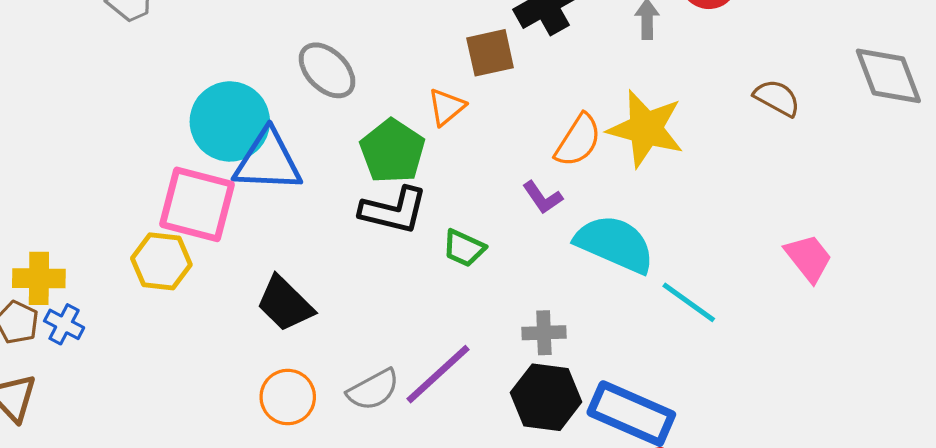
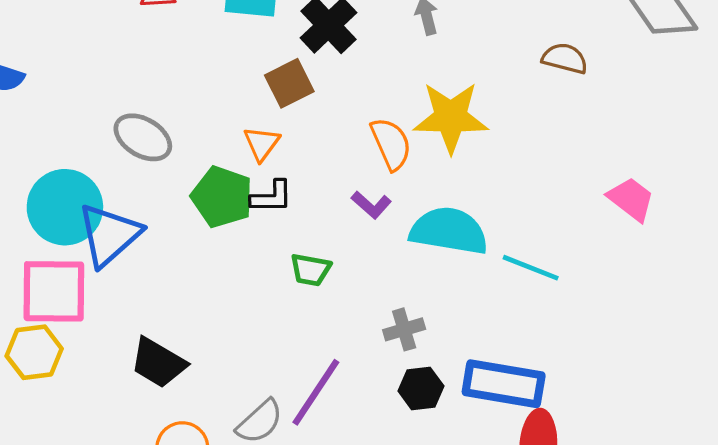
orange semicircle: (578, 140) -> (391, 144), turned -42
blue triangle: (268, 161) -> (109, 235), turned -30
black L-shape: (394, 210) -> (272, 197), moved, size x0.7
black hexagon: (546, 397) -> (421, 389), size x0.7

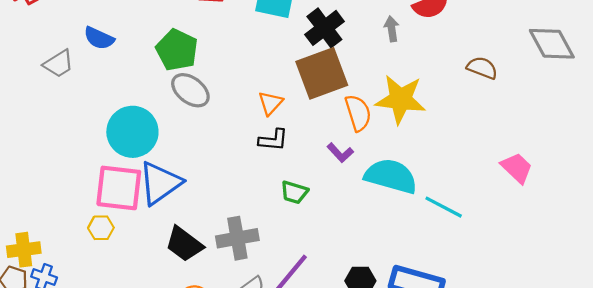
brown square: (289, 83) -> (322, 73), moved, size x1.6
green pentagon: (222, 197) -> (177, 50), moved
blue triangle: (109, 235) -> (160, 183), moved
gray cross: (404, 329) -> (237, 238), moved, size x1.5
yellow hexagon: (34, 352) -> (101, 228), size x0.7

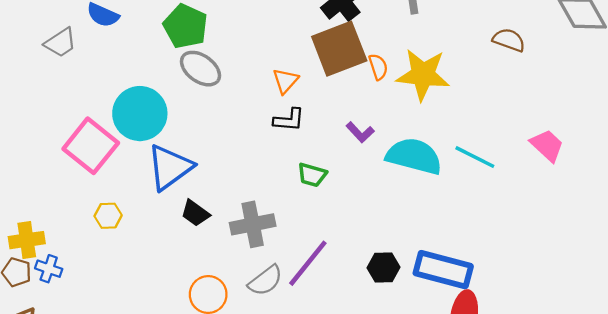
orange semicircle: (358, 113) -> (378, 67), moved, size x0.7
pink square: (119, 188) -> (91, 146), moved, turned 33
cyan line: (444, 207) -> (475, 157), moved
black trapezoid: (184, 244) -> (195, 213), moved, size x0.7

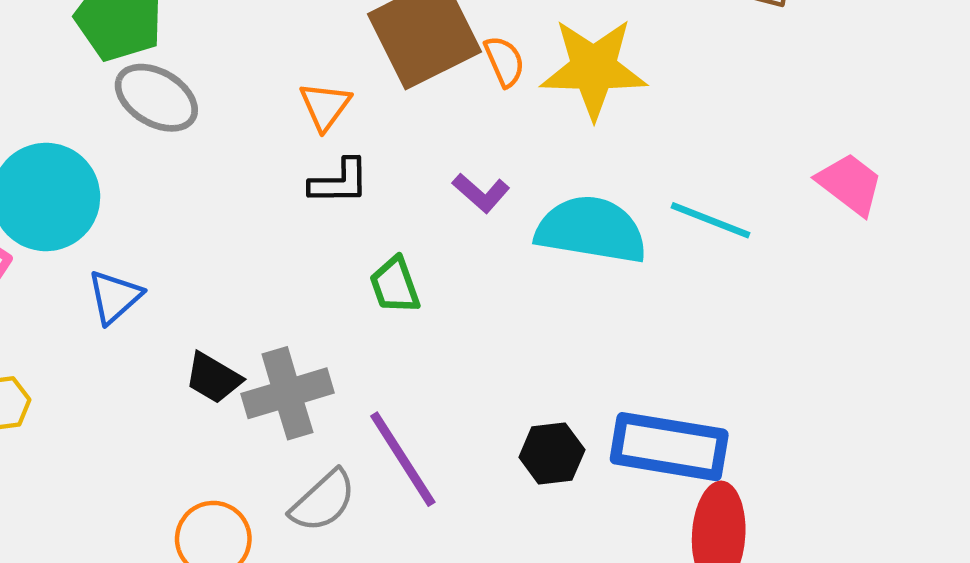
blue triangle: (170, 167) -> (115, 297), size x0.6
green trapezoid: (312, 175) -> (395, 285), turned 60
black trapezoid: (195, 213) -> (213, 378), moved
purple line: (308, 263) -> (403, 459), turned -66

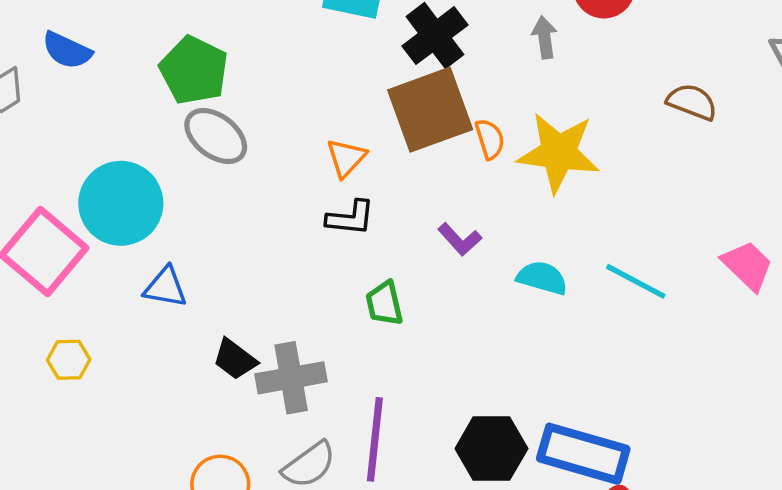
cyan semicircle: (591, 230) -> (542, 278), size x0.6
blue triangle: (115, 297) -> (165, 287), turned 45
black hexagon: (552, 454) -> (491, 449), size x1.4
purple line: (403, 459) -> (375, 439), turned 32

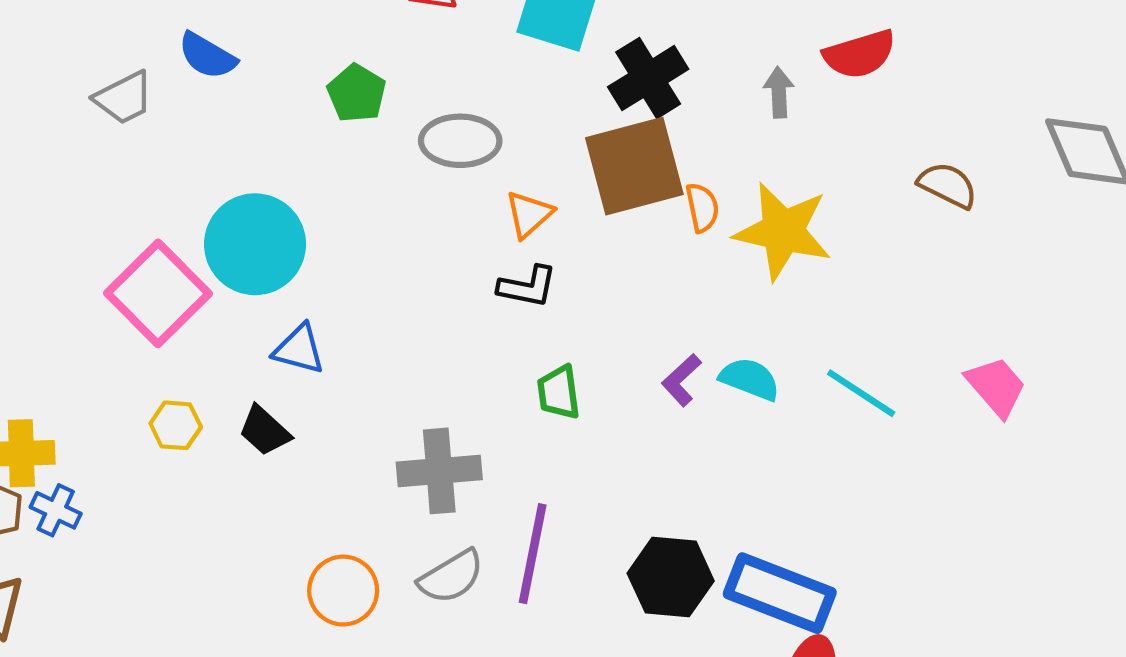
green pentagon: (194, 70) -> (357, 93), size x0.7
gray ellipse: (216, 136) -> (460, 141), moved, turned -42
purple L-shape: (460, 239) -> (681, 380), moved, turned 84
black trapezoid: (235, 359) -> (265, 431), moved

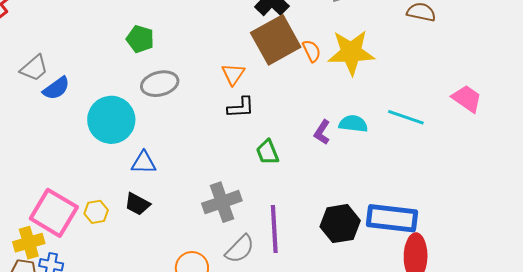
blue semicircle: (207, 56) -> (56, 88), moved, turned -52
gray ellipse: (460, 141) -> (160, 84), moved
pink square: (158, 293) -> (54, 213), moved

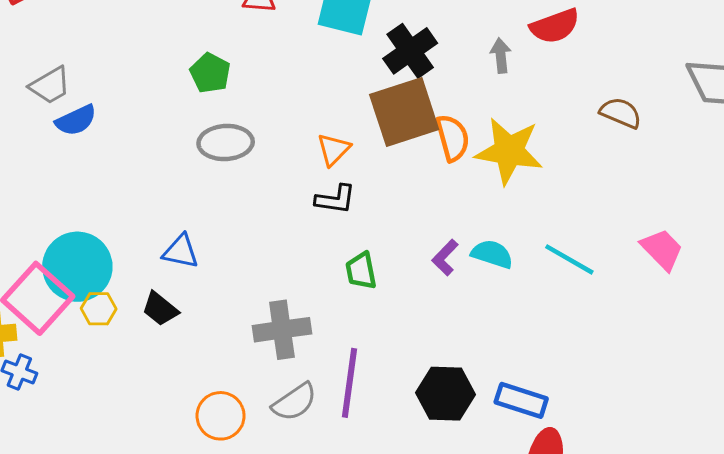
orange semicircle: (312, 51) -> (453, 138), size x1.4
cyan circle: (111, 120) -> (77, 267), moved
blue rectangle: (392, 218) -> (521, 400), size x0.7

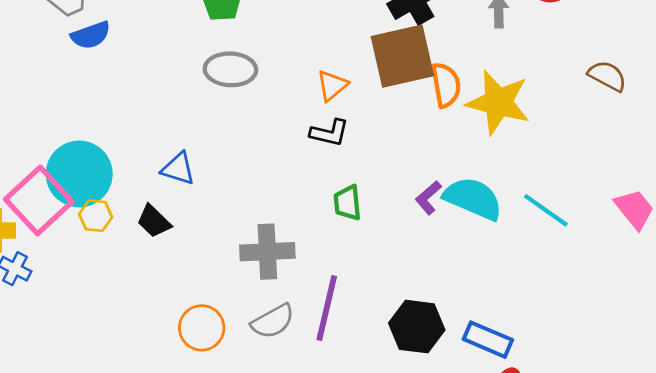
cyan semicircle: (492, 254) -> (473, 198), size x1.5

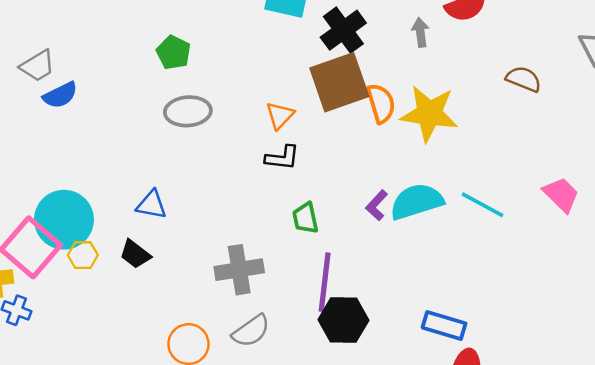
cyan semicircle: (473, 198) -> (417, 202), turned -34
purple line: (327, 308) -> (325, 282), moved
black hexagon: (417, 327) -> (343, 320), moved

